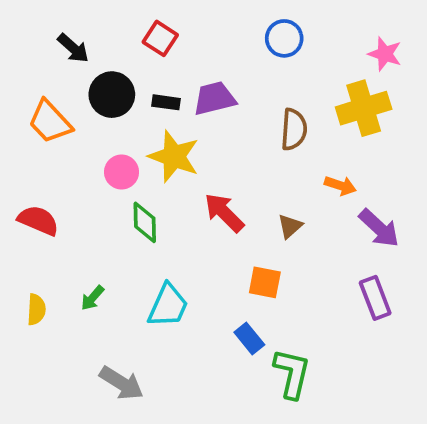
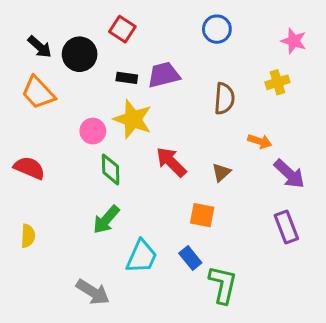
black arrow: (73, 48) -> (40, 47), moved
black circle: (112, 95) -> (80, 54), moved
yellow cross: (364, 108) -> (277, 82), size x0.6
green arrow: (92, 298) -> (106, 220), moved, size x1.5
cyan trapezoid: (168, 306) -> (142, 257), moved

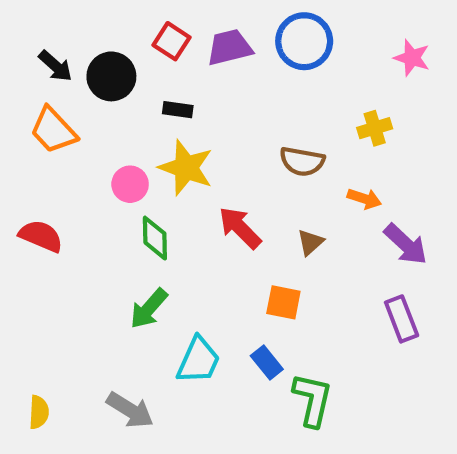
blue circle: (217, 29) -> (304, 41), size x1.4
purple trapezoid: (164, 75) -> (230, 47), moved
yellow cross: (277, 82) -> (375, 128), moved
brown semicircle: (224, 99) -> (302, 161), moved, turned 96
yellow semicircle: (28, 236) -> (39, 412), moved

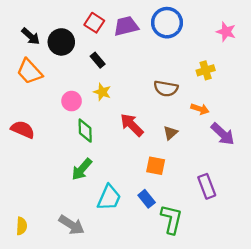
black rectangle: (178, 110) -> (98, 60), turned 42
yellow star: (186, 168) -> (102, 92), size x0.6
purple rectangle: (402, 319) -> (207, 186), moved

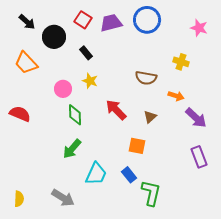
black arrow: (31, 36) -> (27, 22), moved
yellow cross: (206, 70) -> (181, 62), turned 35
purple rectangle: (207, 186) -> (199, 157), moved

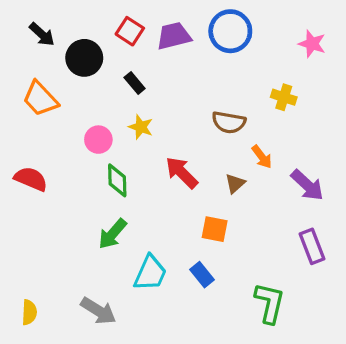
orange arrow: (176, 96) -> (262, 157), moved, turned 35
green L-shape: (151, 193) -> (270, 303), moved

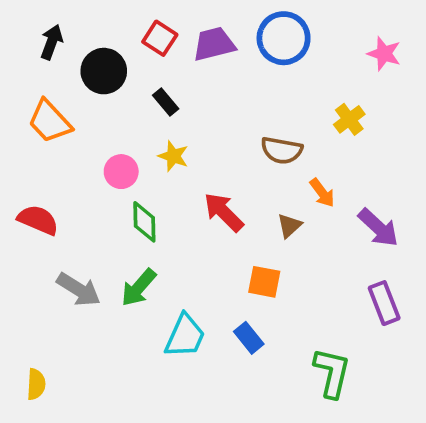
black arrow: (42, 34) -> (52, 42), turned -112
yellow cross: (284, 97) -> (349, 119), turned 35
gray arrow: (98, 311) -> (79, 290), moved

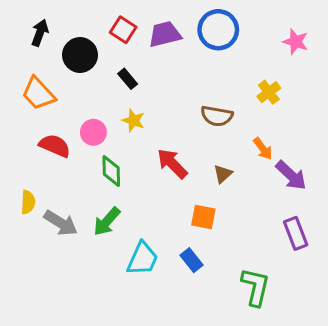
orange arrow: (322, 193) -> (263, 149), moved
red semicircle: (38, 220) -> (55, 146), moved
yellow semicircle: (36, 384) -> (28, 202), moved

